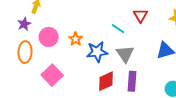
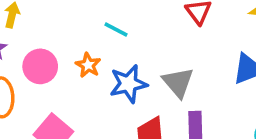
cyan line: (118, 29) -> (116, 29), moved

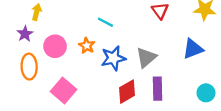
gray triangle: (178, 82) -> (146, 57), turned 30

